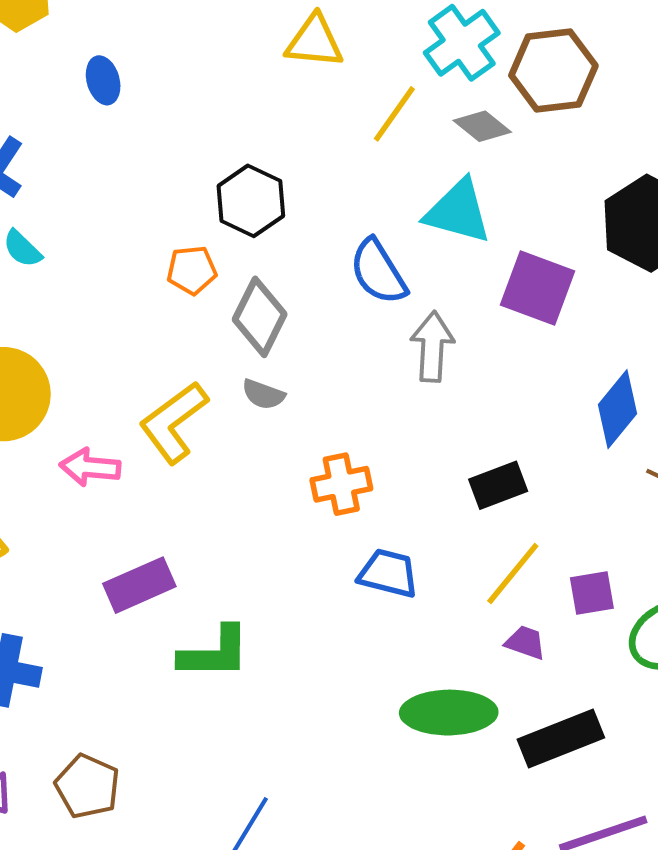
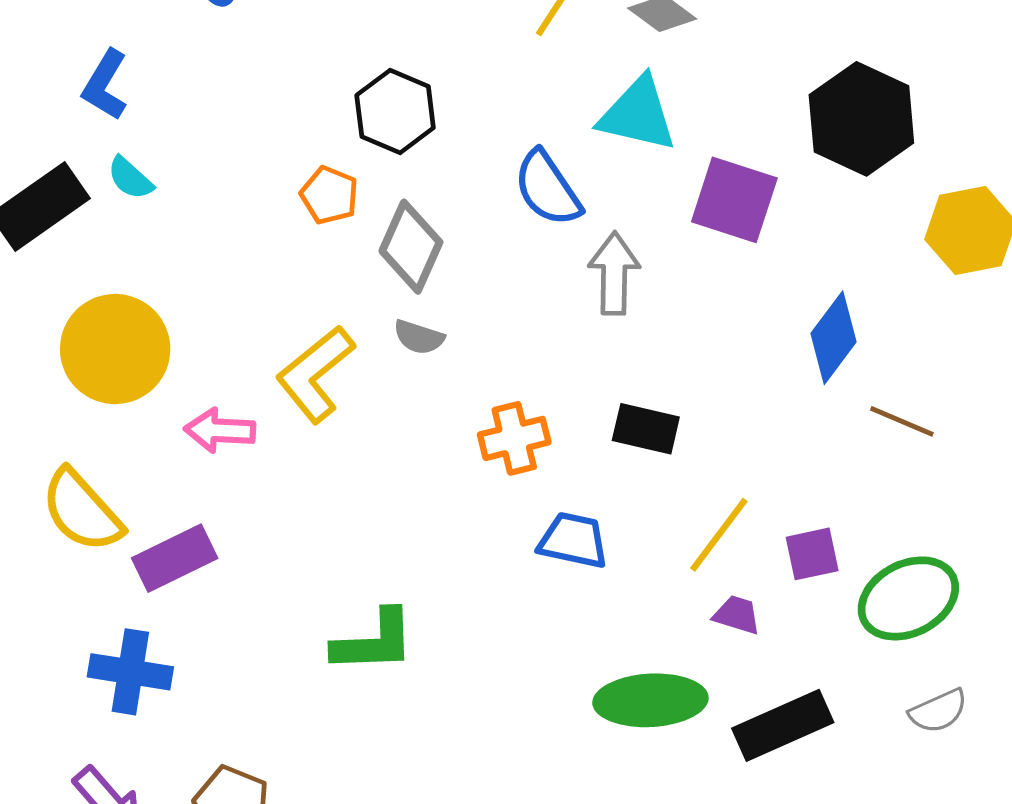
orange pentagon: (192, 270) -> (329, 195), turned 30
black rectangle: (498, 485) -> (646, 429), moved, turned 36
purple rectangle: (139, 585) -> (175, 558), moved

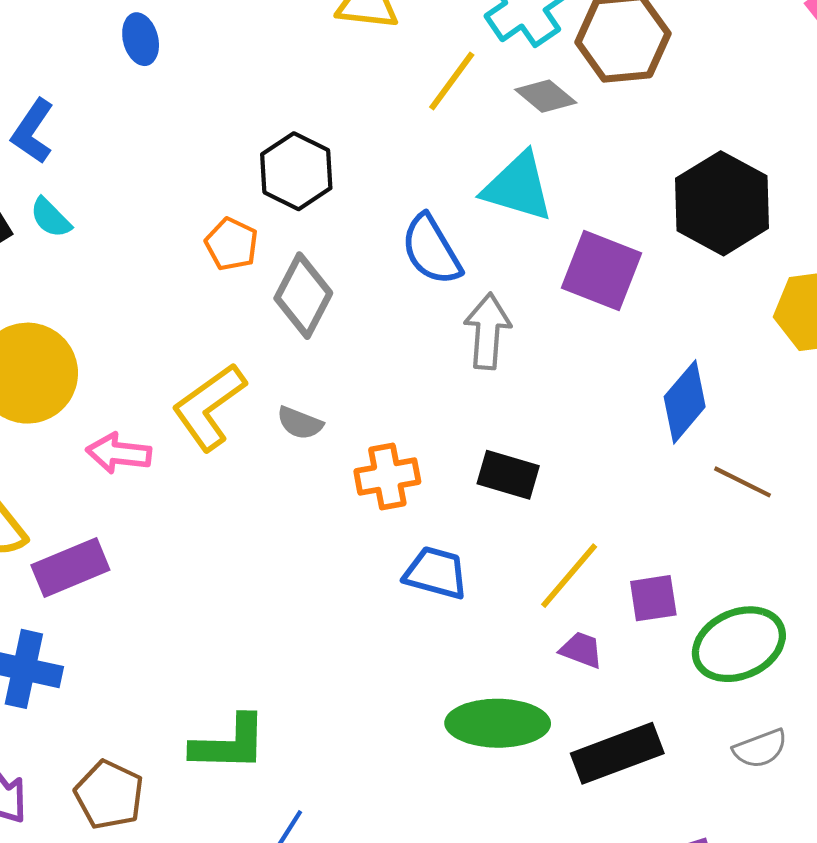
gray semicircle: (419, 337) -> (300, 423), moved
green L-shape: (374, 642) -> (229, 744), moved

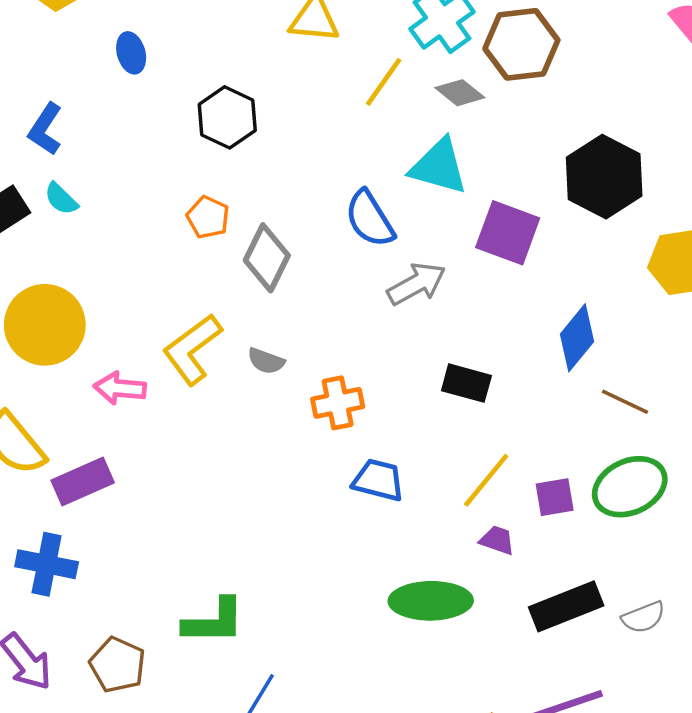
black hexagon: (296, 171) -> (227, 117), moved
gray arrow: (488, 331) -> (416, 284), turned 58
black rectangle: (508, 475) -> (466, 383), moved
green ellipse: (739, 644) -> (630, 487), moved
black rectangle: (617, 753) -> (566, 606), moved

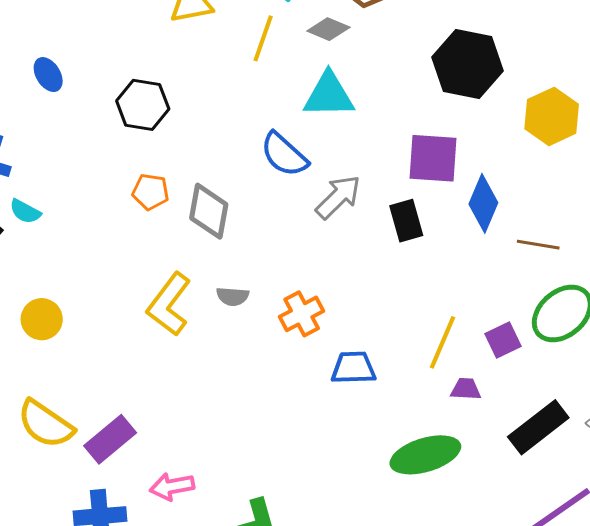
purple square: (508, 233) -> (433, 158), moved
yellow circle: (45, 325) -> (42, 319), size x0.6
black rectangle: (466, 383) -> (406, 221), moved, turned 75
pink arrow: (120, 388) -> (172, 486), moved

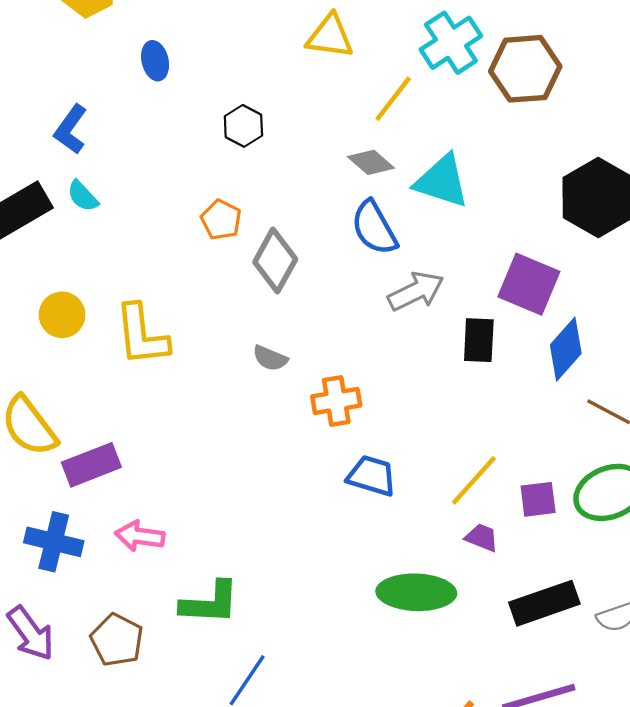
gray diamond: (328, 29) -> (371, 162), moved
black hexagon: (143, 105) -> (243, 126), size x0.7
yellow L-shape: (169, 304) -> (142, 335), moved, turned -62

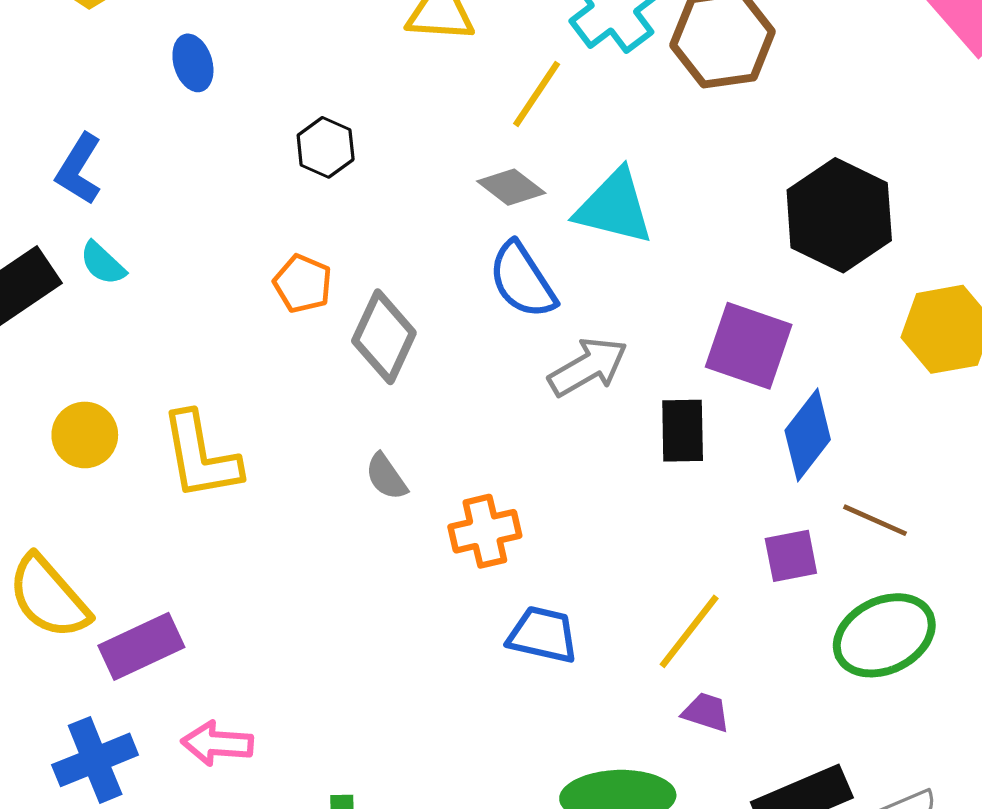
gray semicircle: (270, 358) -> (386, 477), turned 36
purple square: (538, 499) -> (791, 556), moved
blue cross: (54, 542) -> (95, 760), turned -32

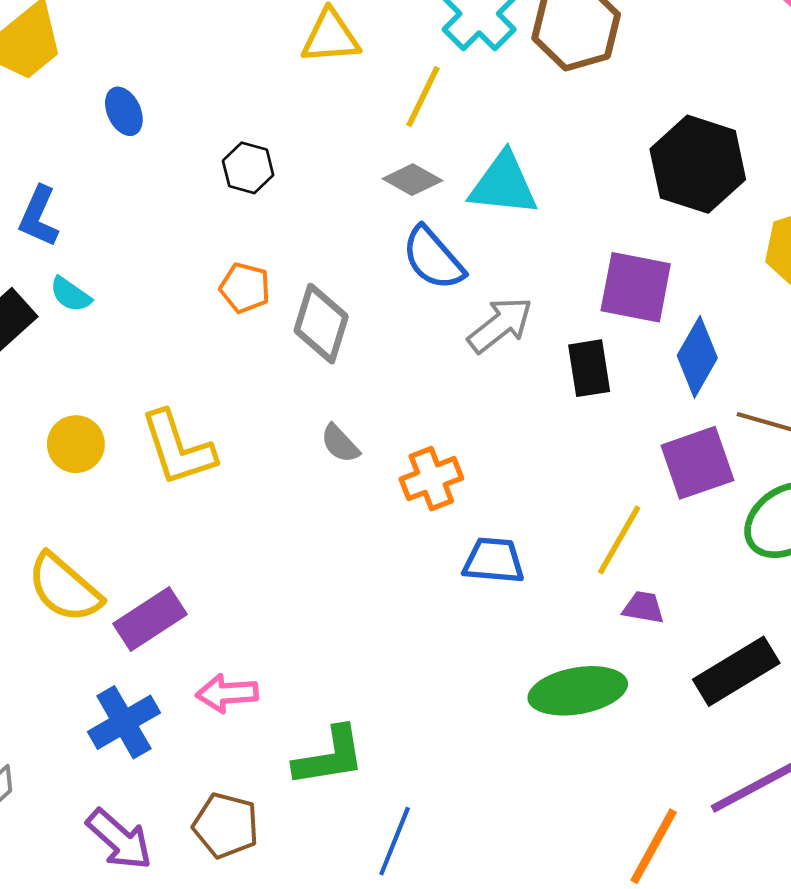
purple square: (791, 556) -> (697, 463), size x1.5

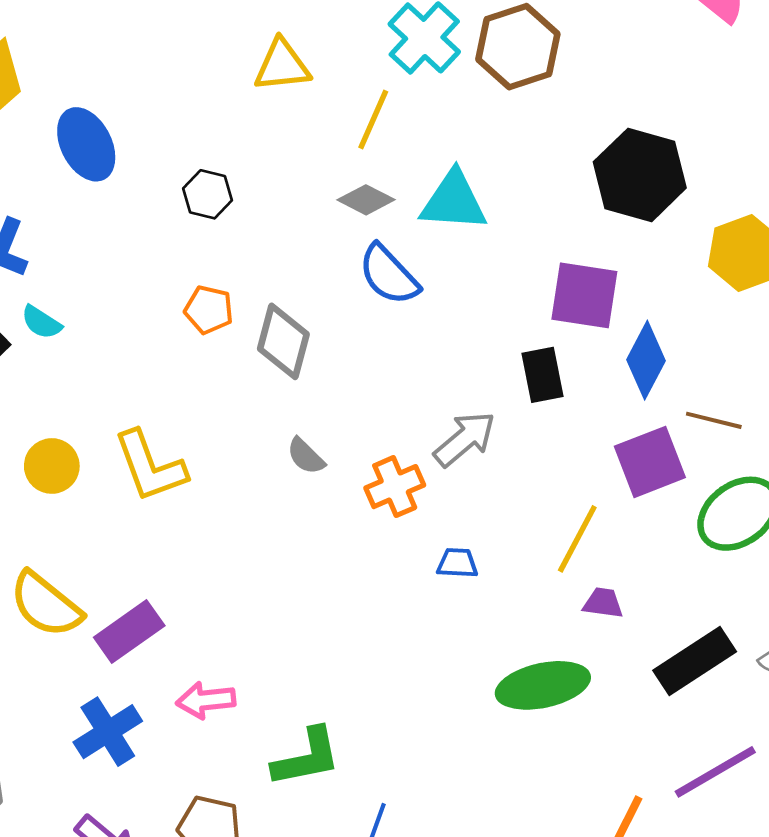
blue ellipse: (124, 111) -> (86, 144), size x1.6
gray arrow: (500, 325) -> (465, 439), moved
blue trapezoid: (494, 561) -> (457, 563), size x0.7

